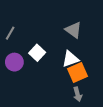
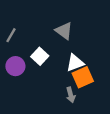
gray triangle: (73, 30) -> (64, 31), moved
gray arrow: (78, 94) -> (71, 95), moved

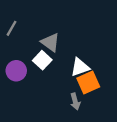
gray triangle: (64, 31) -> (50, 42), moved
gray line: (11, 35) -> (12, 28), moved

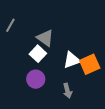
purple circle: (16, 71) -> (36, 79), moved
orange square: (88, 83) -> (90, 64), moved

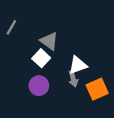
orange square: (90, 64) -> (97, 89), moved
gray arrow: (67, 91) -> (73, 79), moved

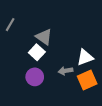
white triangle: (78, 65) -> (85, 57), moved
gray arrow: (73, 79) -> (66, 71), turned 96

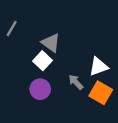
gray arrow: (66, 71) -> (76, 82), turned 56
orange square: (87, 80) -> (101, 93), turned -36

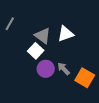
white triangle: (98, 67) -> (66, 34), moved
purple circle: (40, 89) -> (46, 69), moved

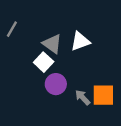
gray arrow: (64, 69) -> (83, 97), moved
orange square: (85, 78) -> (103, 95), turned -30

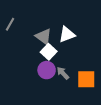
white square: (44, 62) -> (49, 52), moved
gray arrow: (83, 97) -> (63, 73), moved

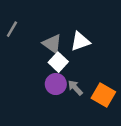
orange square: (86, 79) -> (103, 95), turned 30

